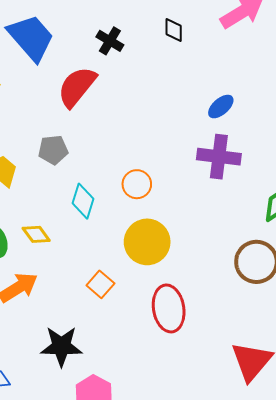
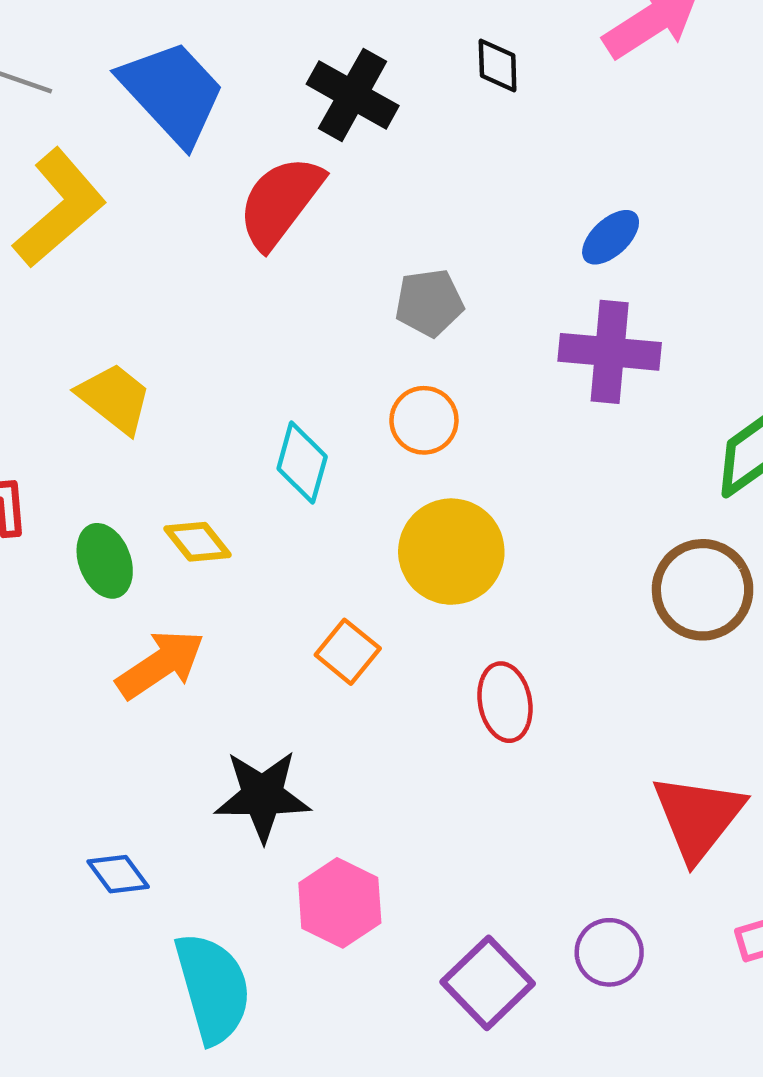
black cross: (110, 41) -> (353, 95), size x1.4
gray pentagon: (53, 150) -> (429, 303), moved
red ellipse: (169, 308) -> (505, 702), size x0.7

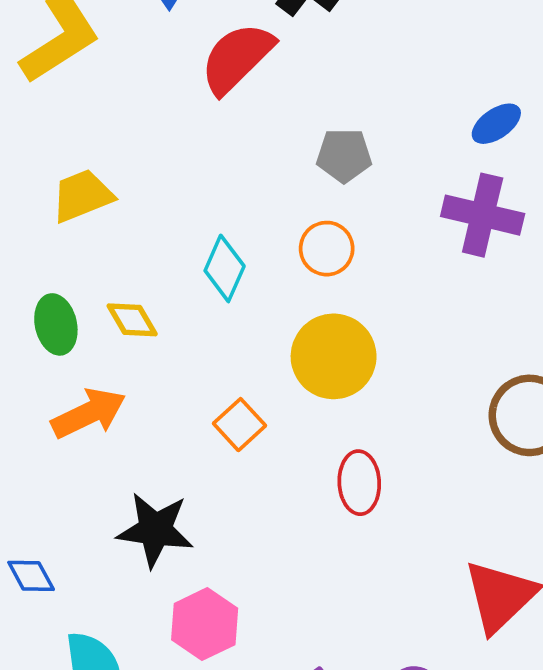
yellow trapezoid: (115, 398) -> (82, 196), turned -68

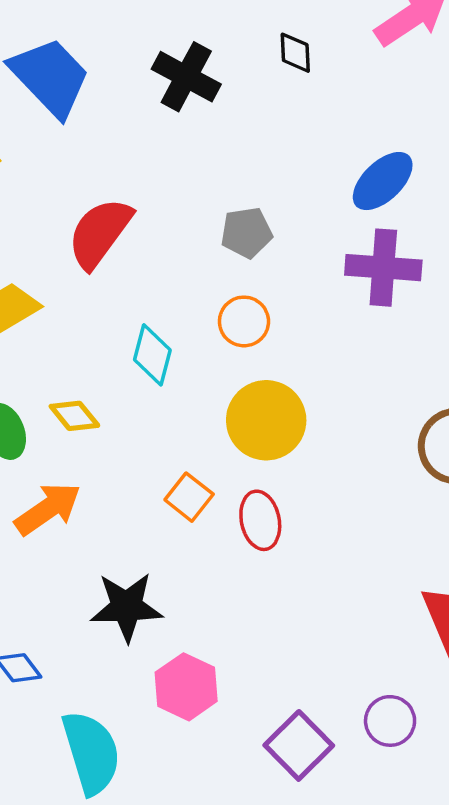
red semicircle: (237, 58) -> (100, 233), moved
blue ellipse: (496, 124) -> (383, 181), size x1.4
red ellipse: (359, 483) -> (260, 520), moved

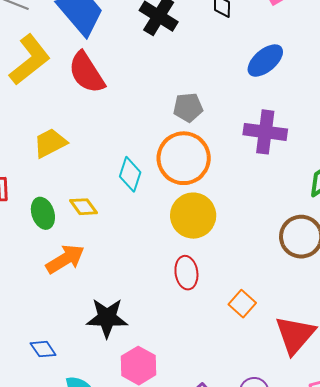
blue ellipse: (383, 181) -> (265, 61), moved
red semicircle: (100, 233) -> (87, 73), moved, turned -72
orange circle: (244, 321) -> (184, 158), size x1.8
orange square: (189, 497) -> (242, 304), moved

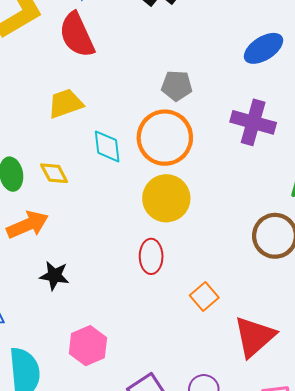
yellow trapezoid: (50, 143) -> (65, 103), moved
cyan diamond: (130, 174) -> (107, 146), turned -32
black star: (107, 318) -> (54, 276), moved, size x0.7

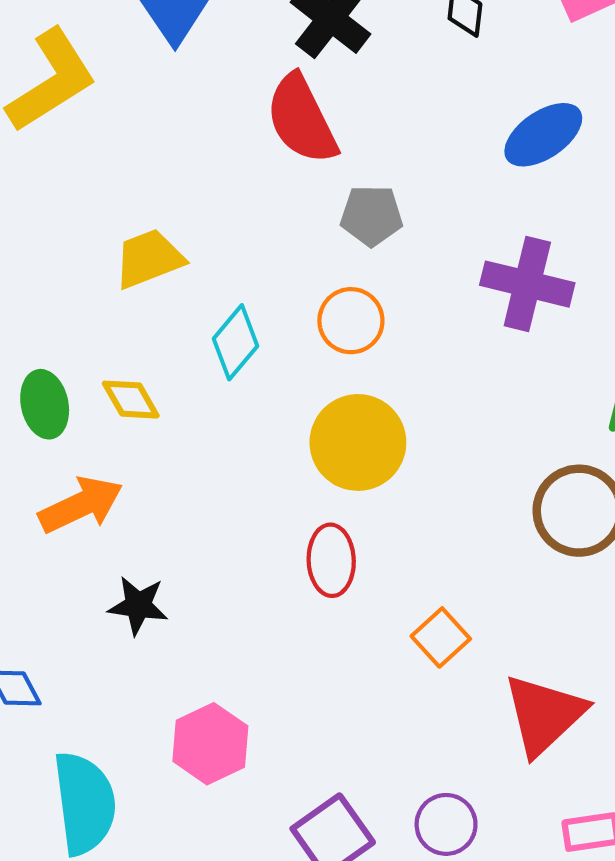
red semicircle: (77, 35) -> (302, 119), moved
orange circle: (165, 138) -> (351, 321), size x0.6
cyan diamond: (107, 146) -> (236, 342), turned 48

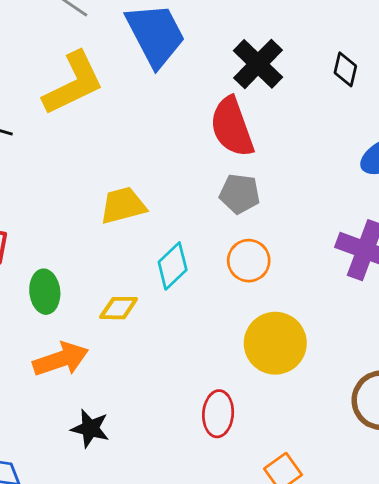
gray pentagon: (371, 216) -> (240, 194), moved
yellow diamond: (131, 400) -> (119, 308), moved, turned -66
yellow circle: (358, 442) -> (275, 343), moved

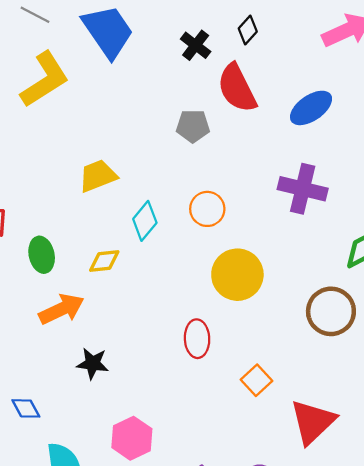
black cross: (258, 64) -> (196, 45), size x0.7
black diamond: (345, 69) -> (248, 30), moved, turned 36
red semicircle: (232, 127) -> (237, 88), moved
gray pentagon: (240, 194) -> (193, 126), moved

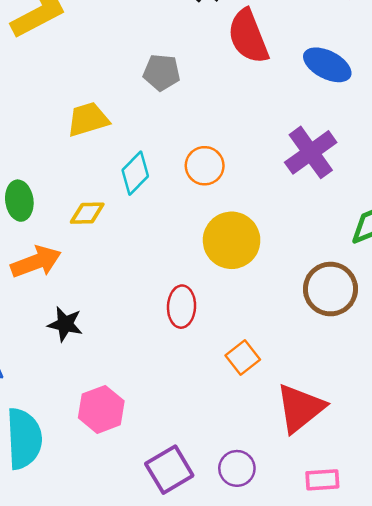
blue ellipse: (311, 108) -> (327, 65), turned 57
gray pentagon: (193, 126) -> (162, 72), moved
purple cross: (303, 189) -> (311, 152), turned 36

